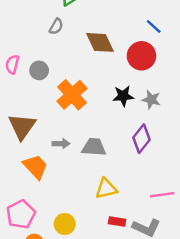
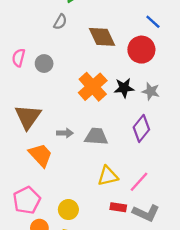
orange cross: (72, 95) -> (93, 87), moved
pink line: (162, 195) -> (139, 182), moved, turned -40

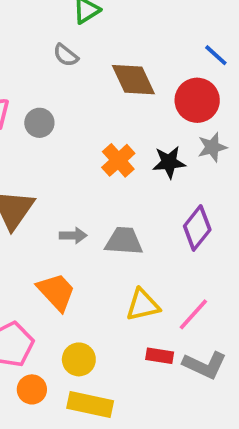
gray semicircle: (60, 22) -> (66, 55), turned 98
orange cross: (93, 87) -> (118, 160), size x0.7
gray star: (151, 91) -> (212, 147), moved, turned -30
orange trapezoid: (41, 155) -> (56, 292), moved

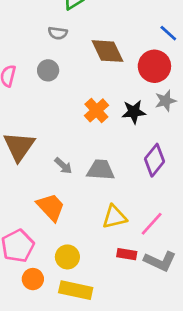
gray semicircle: (66, 55) -> (58, 33), turned -30
gray circle: (39, 123) -> (48, 70), moved
gray arrow: (73, 235) -> (63, 166), turned 42

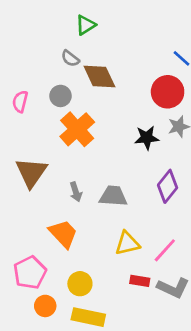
gray semicircle: (58, 33) -> (70, 58), turned 30
brown diamond: (107, 51) -> (99, 76), moved
orange cross: (96, 110) -> (77, 129), moved, size x1.4
gray arrow: (63, 166) -> (76, 192), turned 30

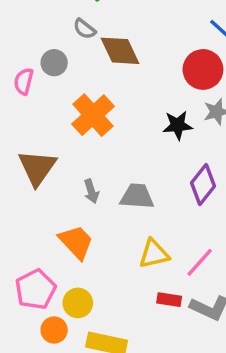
gray circle: (60, 96) -> (54, 63), moved
yellow circle: (80, 284) -> (78, 303), moved

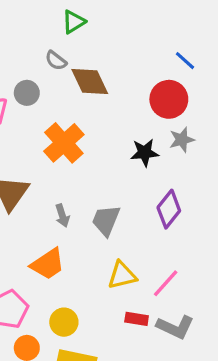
gray trapezoid: (137, 196) -> (106, 220), turned -72
orange trapezoid: (76, 242) -> (48, 264), turned 99
yellow circle: (78, 303) -> (64, 322), moved

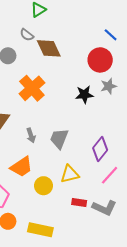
purple diamond: (169, 209) -> (100, 149), moved
pink line: (166, 283) -> (110, 175), moved
yellow circle: (64, 322) -> (44, 186), moved

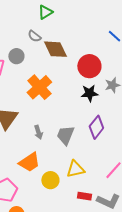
red circle: (100, 60) -> (89, 66), moved
purple diamond: (100, 149) -> (96, 127), moved

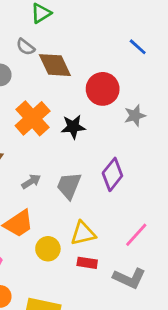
black star: (89, 93) -> (73, 127), moved
gray arrow: (38, 132) -> (31, 181), turned -104
red rectangle: (84, 196) -> (87, 263), moved

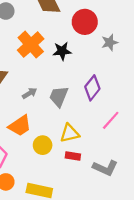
pink line: (136, 235) -> (111, 120), moved

